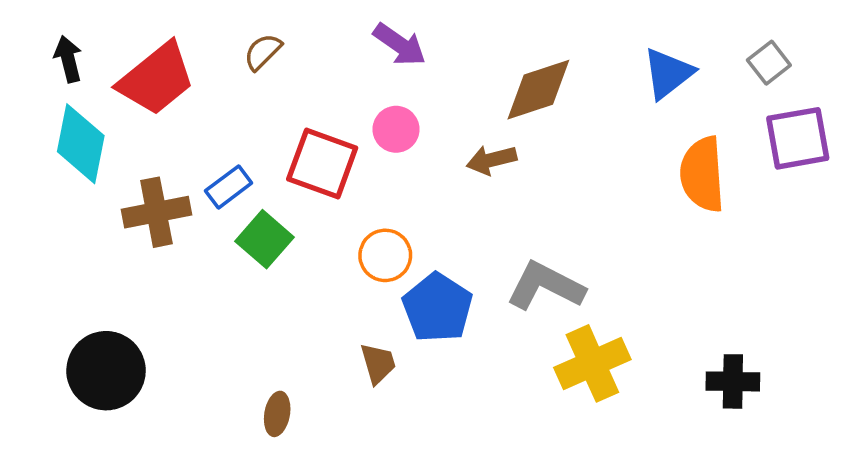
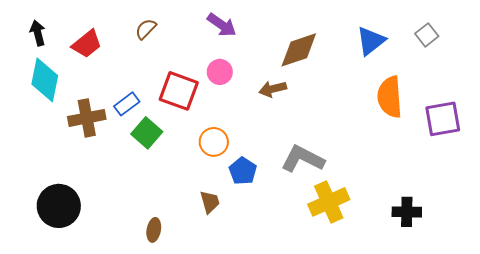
red trapezoid: (156, 79) -> (87, 44), size x0.7
purple square: (798, 138) -> (443, 119), moved
blue pentagon: (437, 308) -> (243, 171), size x0.7

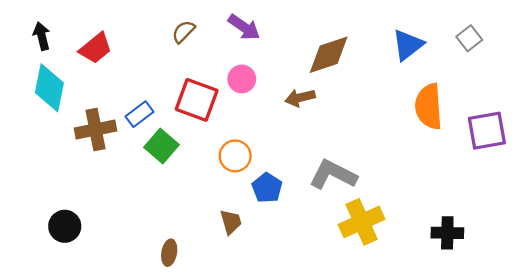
brown semicircle: (146, 29) -> (183, 32), moved
black circle: (59, 206) -> (65, 226), size x0.7

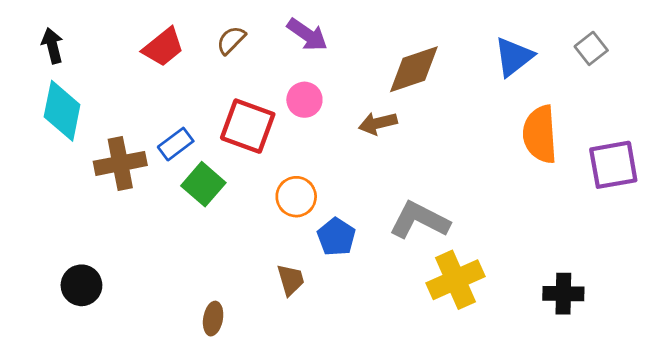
red trapezoid: (96, 48) -> (163, 47), moved

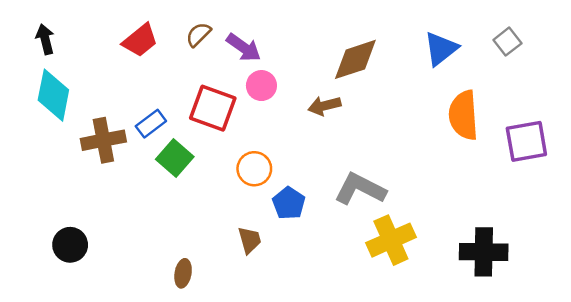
purple arrow: (307, 35) -> (244, 48), moved
black cross: (563, 294) -> (484, 252), size x1.4

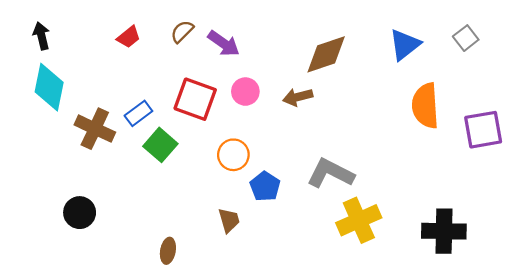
red trapezoid: (140, 40) -> (129, 37), size x0.7
pink circle: (261, 86) -> (245, 92), moved
brown cross: (103, 140) -> (95, 129), turned 36
black circle: (70, 245) -> (80, 213), moved

